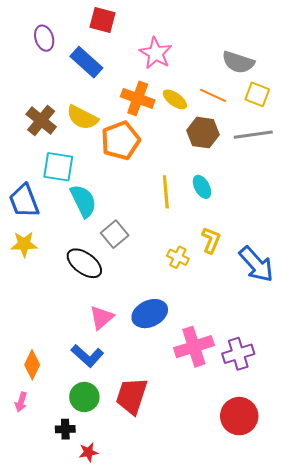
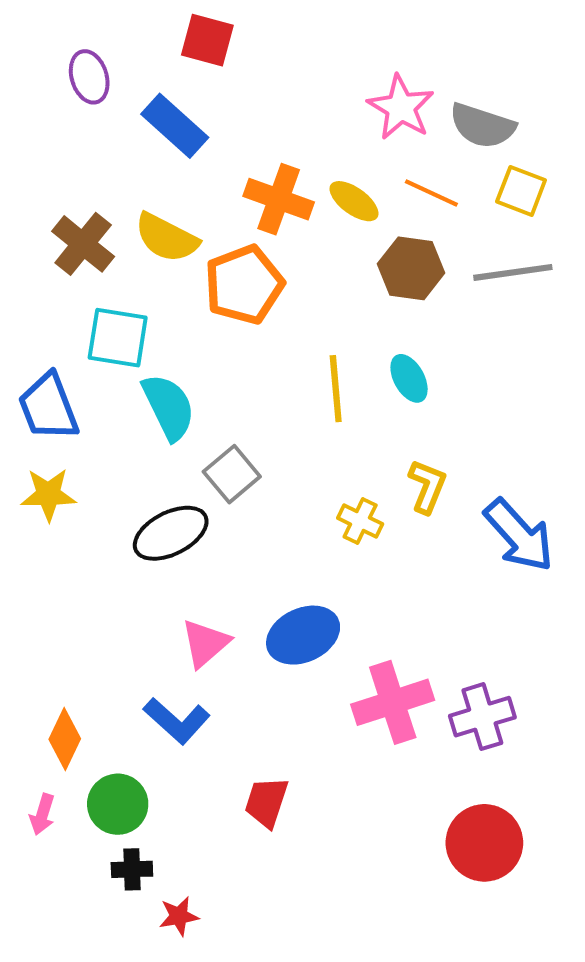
pink star: (156, 53) -> (401, 107), moved
black ellipse: (84, 263) -> (171, 533), turned -63
red trapezoid: (132, 396) -> (266, 802), size x0.7
green circle: (84, 397) -> (118, 804), moved

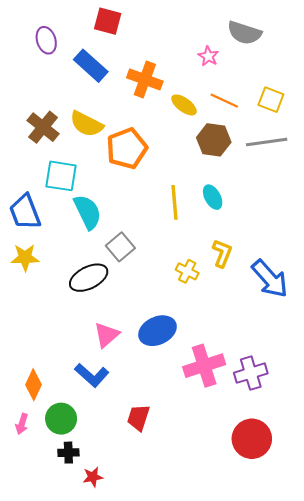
pink star: (401, 107) -> (208, 56), size x0.6
gray semicircle: (482, 126) -> (244, 33), moved
orange cross: (279, 199) -> (145, 79), moved

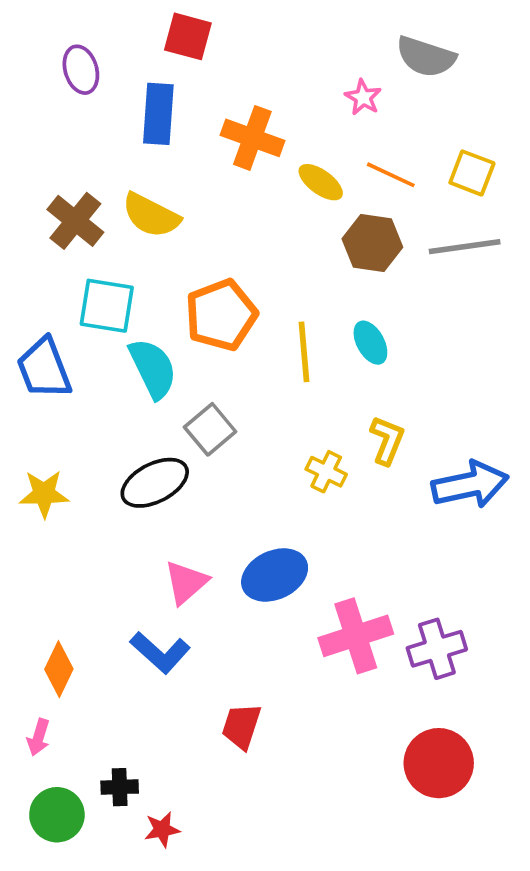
blue rectangle: (91, 66) -> (158, 114), turned 52
orange pentagon: (127, 148) -> (221, 315), moved
yellow star: (25, 258) -> (44, 494), moved
blue arrow: (270, 279) -> (470, 485), turned -60
green circle: (61, 419) -> (57, 815), moved

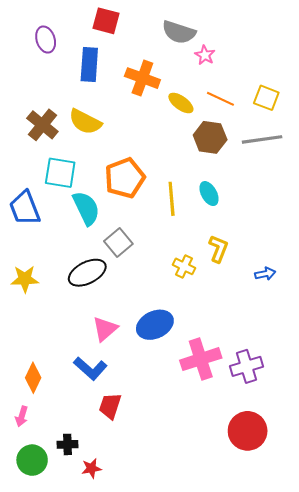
gray semicircle: (426, 57) -> (179, 32), moved
blue arrow: (470, 485) -> (265, 274), size x0.5
red trapezoid: (241, 726) -> (110, 406), moved

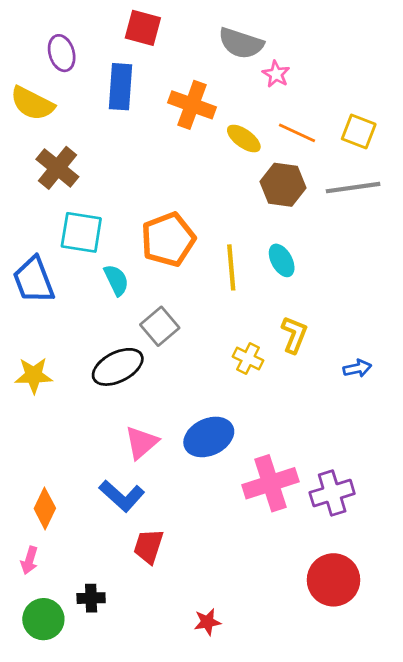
yellow semicircle: (85, 122) -> (32, 103), moved
cyan semicircle: (86, 208) -> (116, 280), size x0.7
red star: (91, 468) -> (207, 622), moved

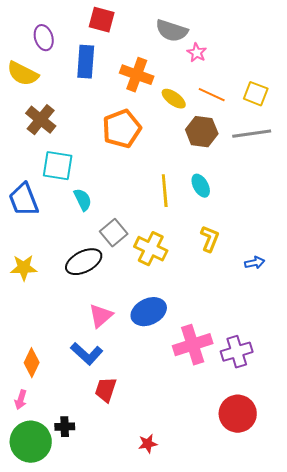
orange pentagon: (168, 239) -> (122, 129), moved
yellow cross: (248, 359) -> (151, 249), moved, size x1.5
green circle: (43, 619) -> (31, 442), size x1.4

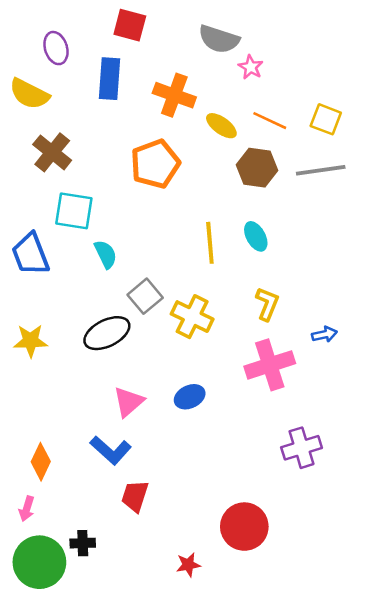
blue ellipse: (149, 312) -> (190, 397), size x0.7
pink cross: (193, 345) -> (270, 365), moved
red circle: (238, 414) -> (244, 527), moved

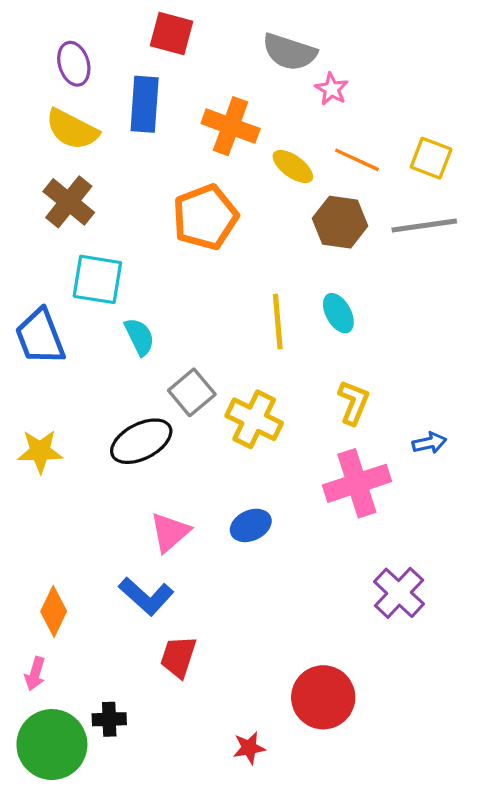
yellow semicircle: (29, 94) -> (72, 129), moved
purple cross: (302, 448) -> (399, 593), turned -30

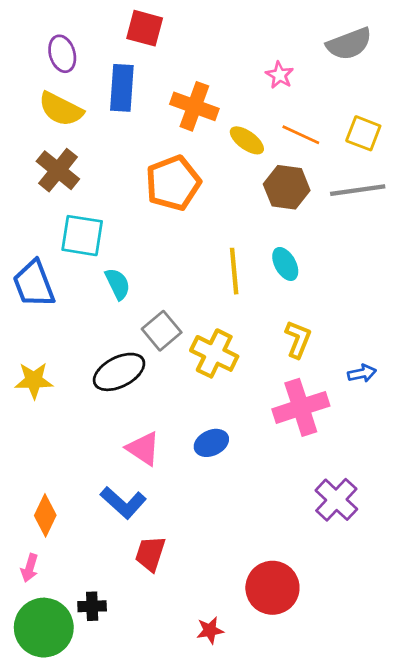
gray semicircle: (290, 52) -> (349, 44), moved, turned -39
pink triangle: (170, 532) -> (143, 449), turned -45

